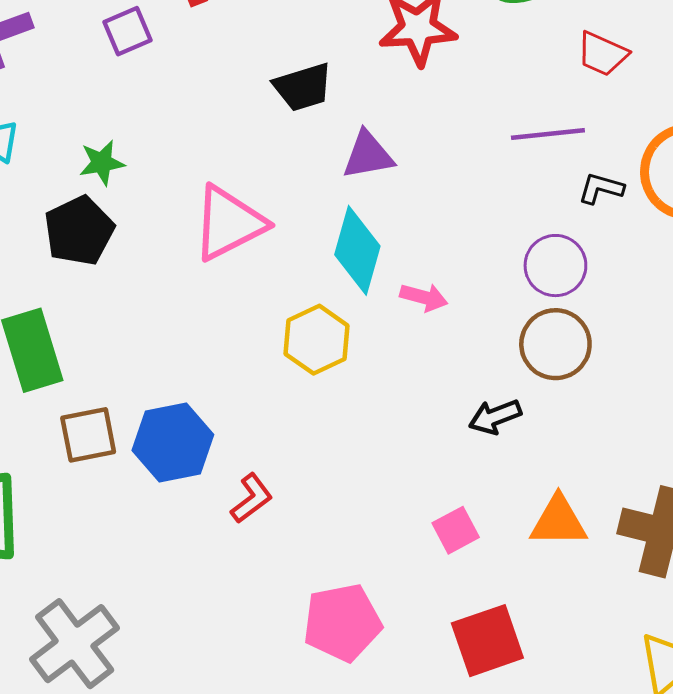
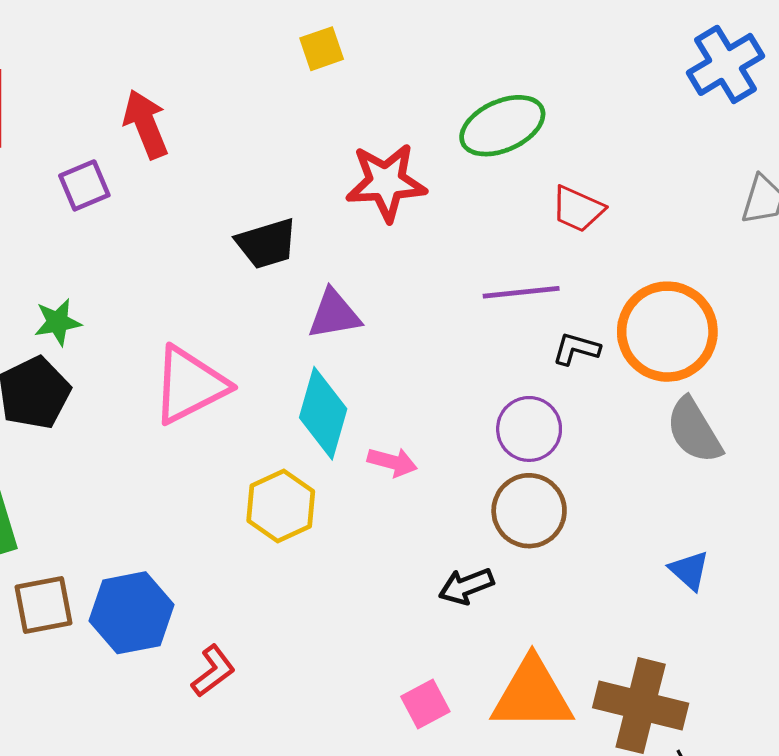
orange triangle: (558, 521) -> (532, 695), size x1.4

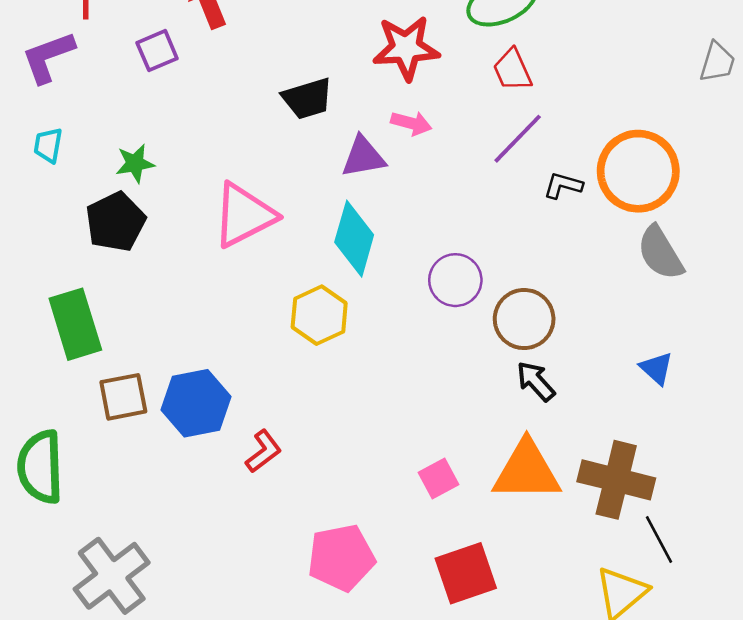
red trapezoid: (578, 209) -> (512, 70), moved, turned 42
purple line: (521, 292) -> (518, 139), turned -40
purple circle: (529, 429) -> (455, 280), moved
pink arrow: (392, 462) -> (411, 123), moved
black arrow: (466, 586) -> (536, 381), moved, turned 69

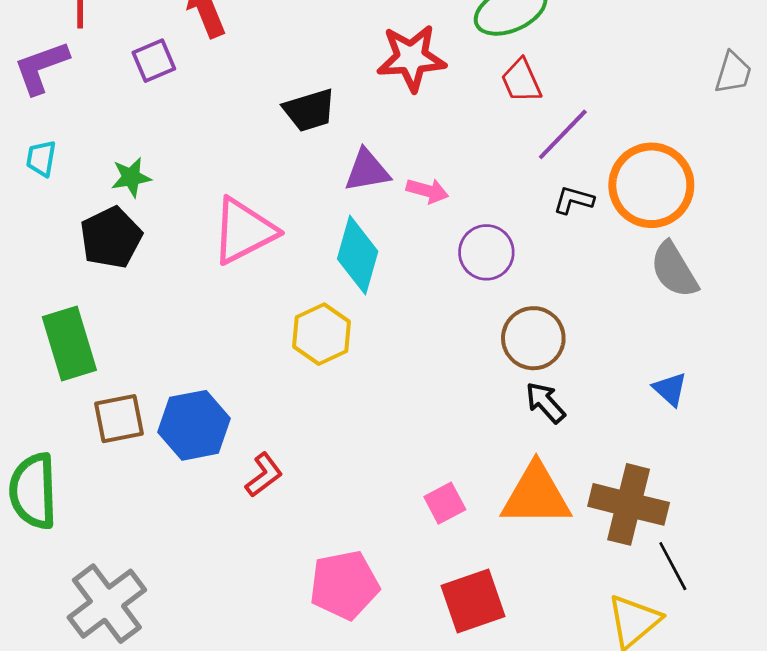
pink arrow: (411, 123) -> (427, 191), moved
purple line: (518, 139) -> (563, 134), moved
purple circle: (455, 280) -> (486, 252), moved

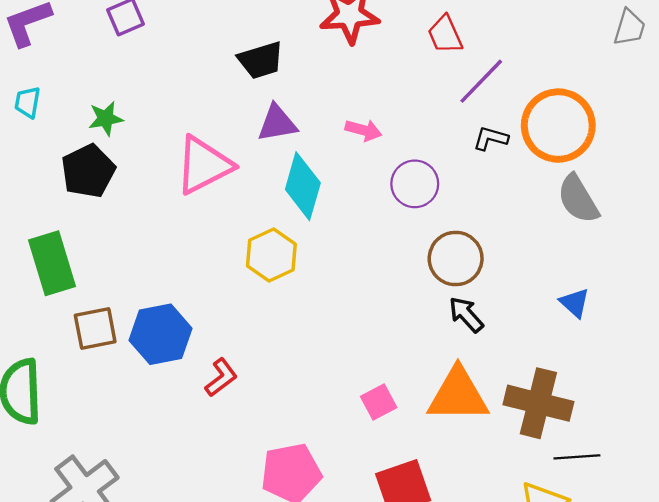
purple triangle: (367, 171) -> (277, 123), moved
black line: (673, 566) -> (577, 457), turned -66

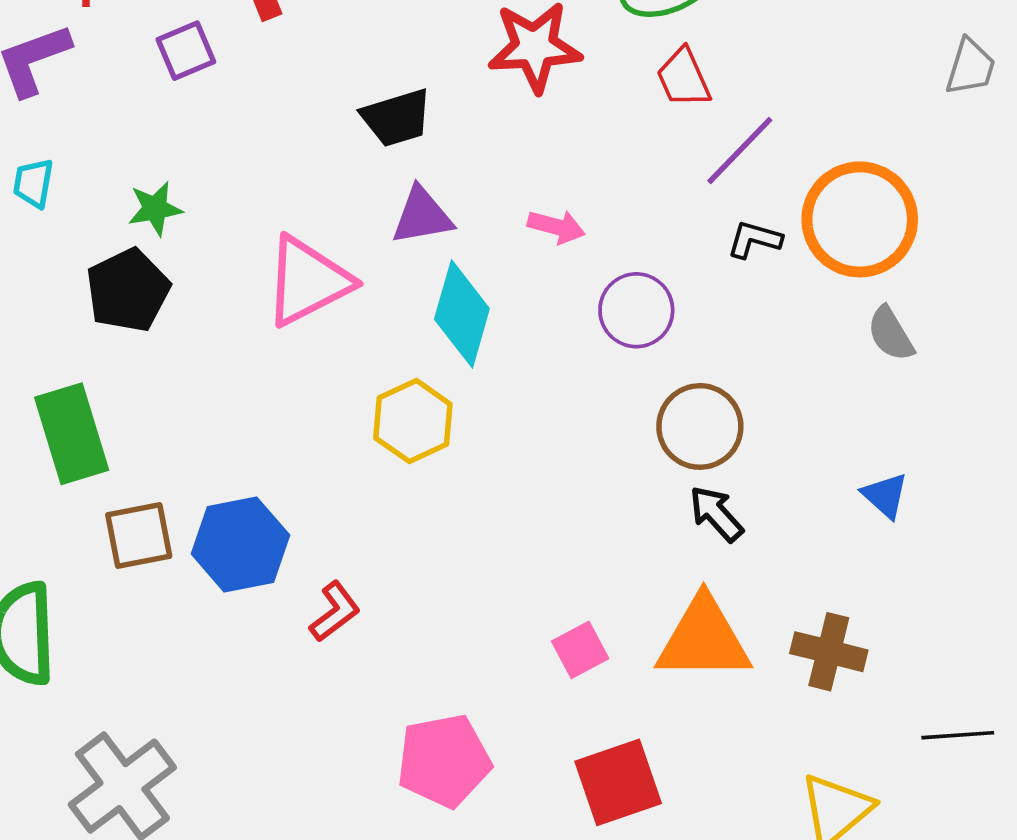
gray semicircle: (578, 199) -> (891, 334), size x0.7
brown cross: (538, 403) -> (829, 652), size x0.7
black line: (577, 457) -> (958, 735), moved

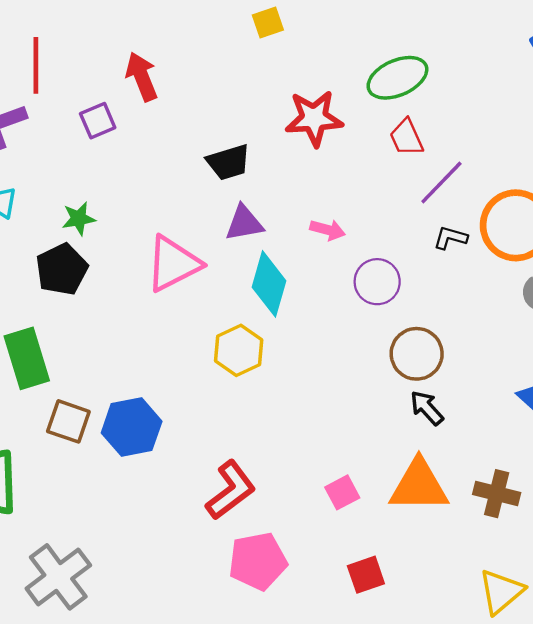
brown square: (139, 535) -> (68, 421), turned 30
red L-shape: (335, 612) -> (231, 490), moved, size x1.6
red square: (618, 782) -> (366, 575), size x0.7

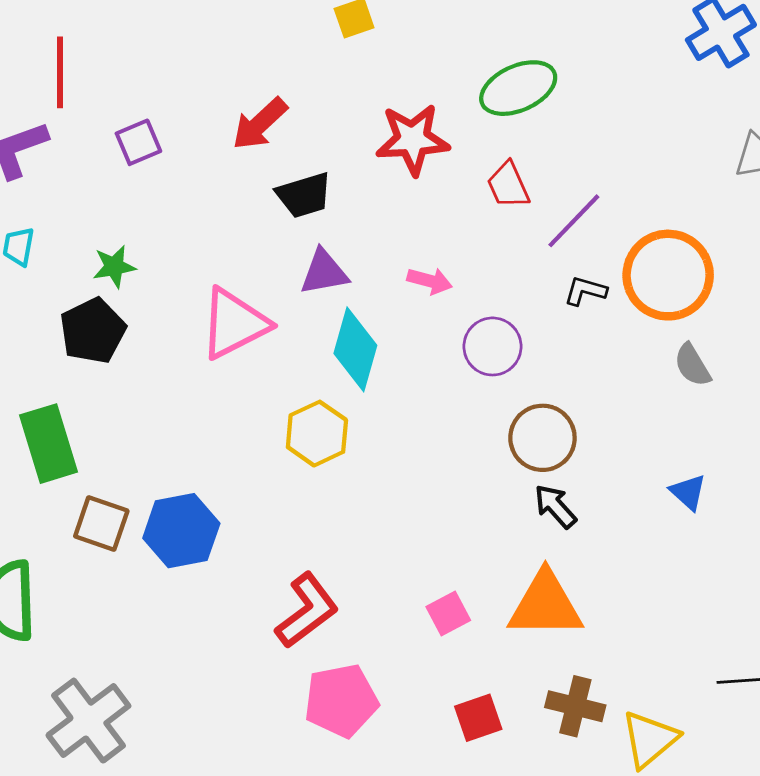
red arrow: (142, 77) -> (260, 124), moved, turned -111
red trapezoid: (406, 137) -> (508, 185), moved
brown cross: (497, 494) -> (575, 706), moved

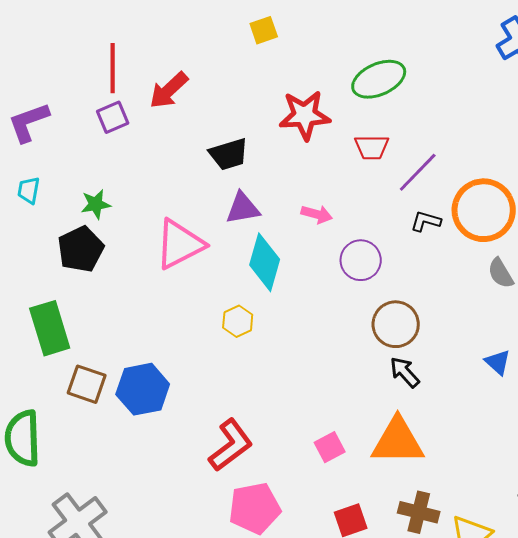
red line: (60, 72) -> (113, 68), moved
red arrow: (260, 124) -> (169, 90), moved
red trapezoid: (508, 185) -> (372, 147), turned -66
yellow hexagon: (317, 434) -> (238, 321), size x0.7

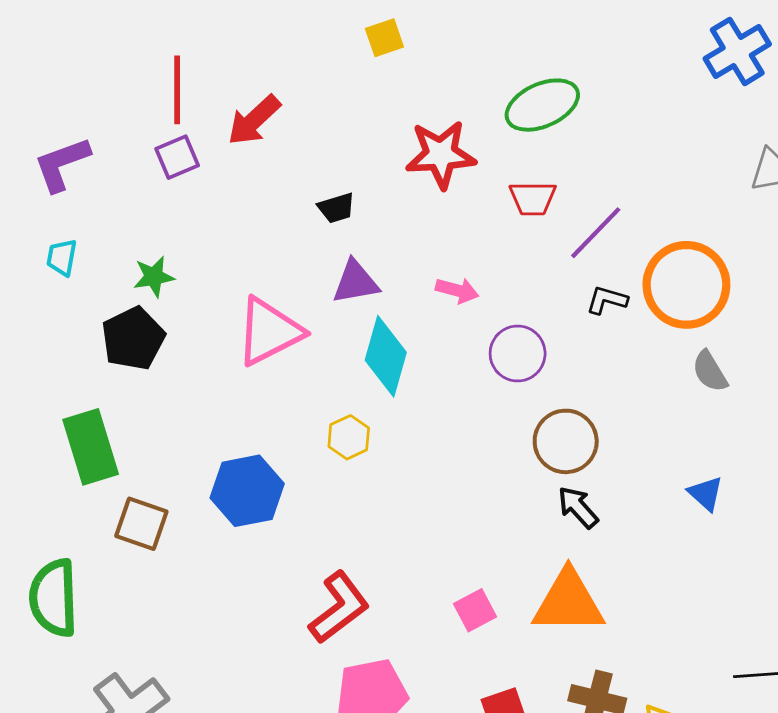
black trapezoid: (229, 154) -> (336, 208), size x0.7
blue hexagon: (143, 389) -> (247, 491), moved

